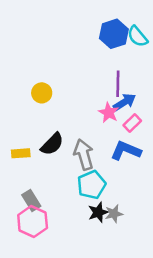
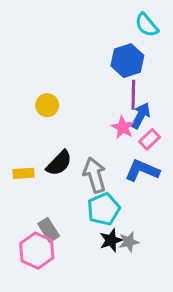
blue hexagon: (114, 34) -> (127, 61), moved
cyan semicircle: (138, 36) -> (147, 25), moved
blue arrow: (124, 102) -> (141, 116), turned -30
gray rectangle: (31, 201) -> (49, 230), moved

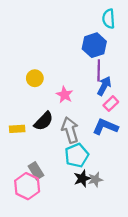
cyan semicircle: (147, 25) -> (109, 19), turned 36
pink star: (123, 127) -> (65, 95), moved

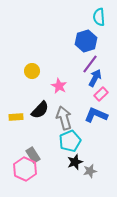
purple line: (99, 70) -> (90, 64), turned 36
gray star: (95, 180) -> (90, 171), moved

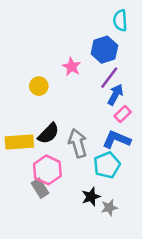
pink star: (59, 86) -> (72, 67), moved
yellow rectangle: (16, 117) -> (19, 142), size x1.6
cyan pentagon: (70, 141) -> (107, 165), moved
pink hexagon: (25, 169) -> (47, 170), moved

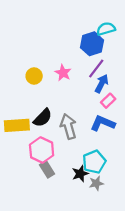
cyan semicircle: (120, 20) -> (106, 29), moved, turned 78
pink star: (72, 67) -> (63, 73), moved
cyan pentagon: (107, 165) -> (94, 162), moved
gray rectangle: (40, 188) -> (47, 169), moved

